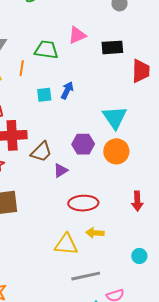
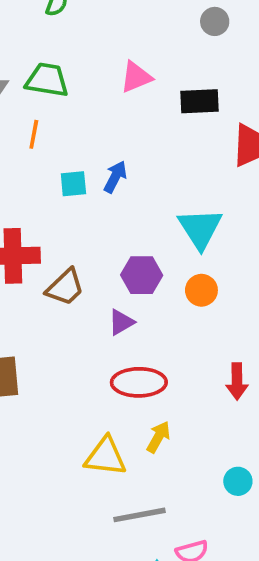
green trapezoid: (46, 50) -> (47, 80), moved
orange circle: (116, 151) -> (201, 290), size x0.7
purple triangle: (61, 170) -> (121, 322), moved
yellow arrow: (95, 233) -> (158, 437), turned 114

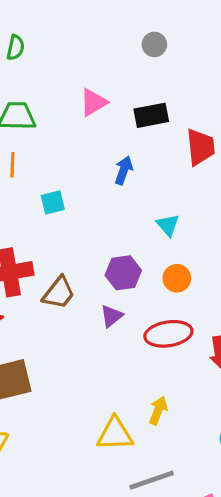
blue arrow: (115, 177) -> (124, 170), moved
cyan triangle: (200, 228) -> (168, 225), size x0.6
red ellipse: (139, 382) -> (168, 334), moved

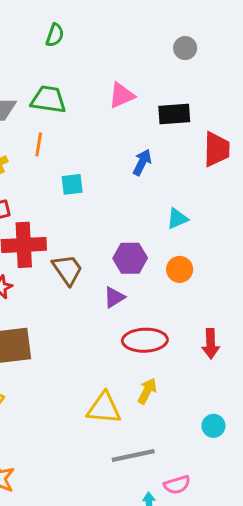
cyan triangle: (168, 225) -> (177, 219), turned 40
brown trapezoid: (59, 293) -> (68, 270), turned -80
red ellipse: (168, 334) -> (145, 340), moved

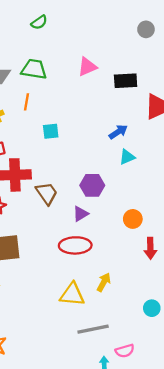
green semicircle: (55, 35) -> (39, 22), turned 35
gray circle: (185, 48) -> (146, 29), moved
blue arrow: (142, 162) -> (118, 132), moved, turned 30
orange circle: (180, 269) -> (133, 219), moved
red ellipse: (145, 340) -> (75, 245), moved

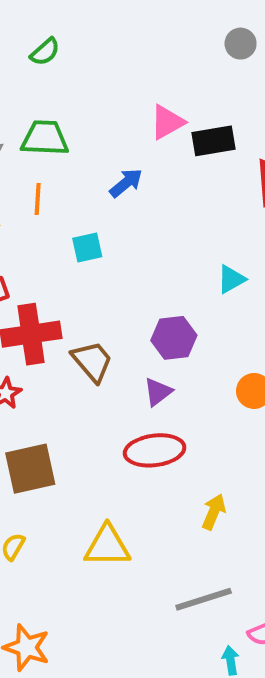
pink triangle: (87, 67) -> (167, 122), moved
blue arrow: (118, 132) -> (126, 183), moved
yellow triangle: (72, 294) -> (107, 546), moved

